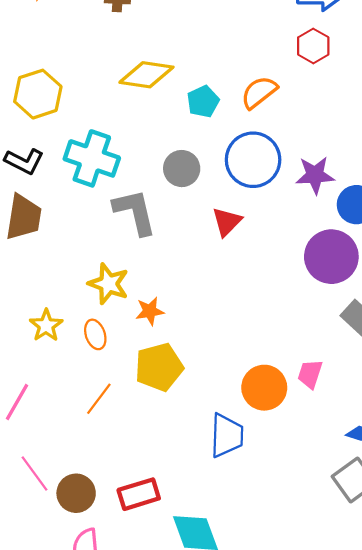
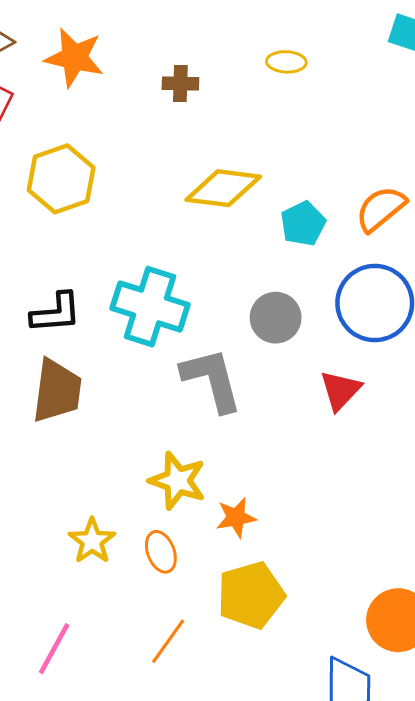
yellow hexagon: (38, 94) -> (61, 179), moved
black L-shape: (24, 161) -> (56, 313), turned -30

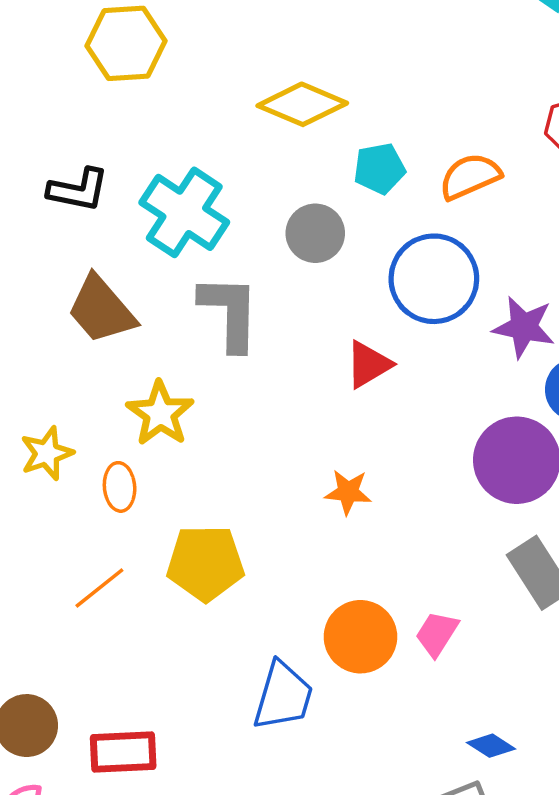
gray circle: (276, 318) -> (315, 233), moved
brown trapezoid: (57, 391) -> (101, 310), moved, turned 116
orange star: (236, 517) -> (348, 492), moved

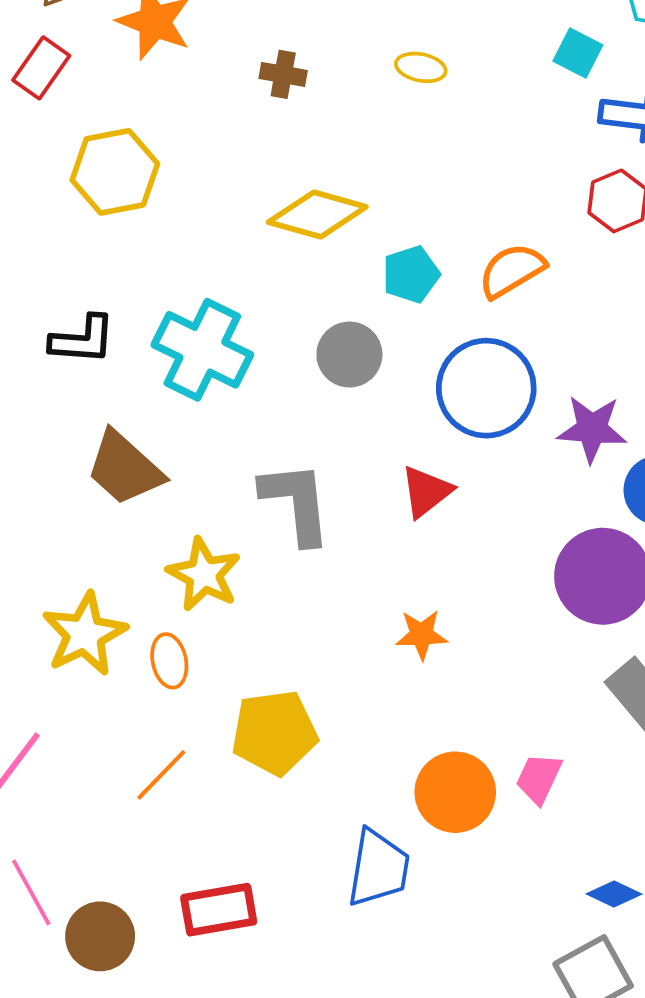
gray L-shape: (230, 312) -> (296, 503), moved
yellow star: (47, 453) -> (85, 634), size x1.4
red rectangle: (123, 752) -> (219, 910), moved

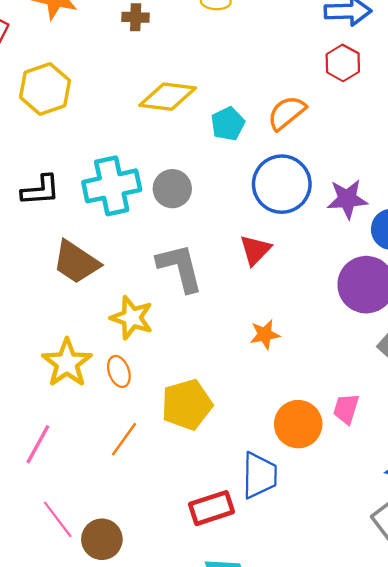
cyan cross: (202, 350) -> (112, 186), turned -30
gray circle: (349, 355) -> (172, 189), moved
red rectangle: (219, 910) -> (211, 508), moved

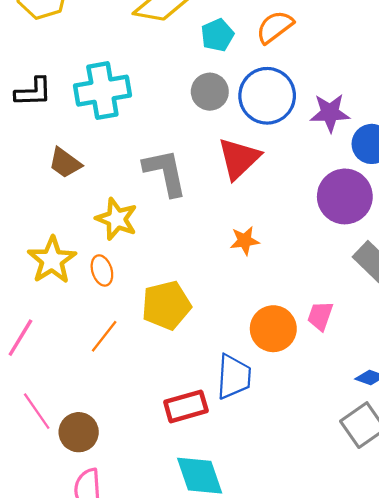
gray circle: (172, 189) -> (210, 92), moved
red triangle: (255, 250) -> (239, 158), size x1.4
brown trapezoid: (76, 262) -> (65, 163), size x0.7

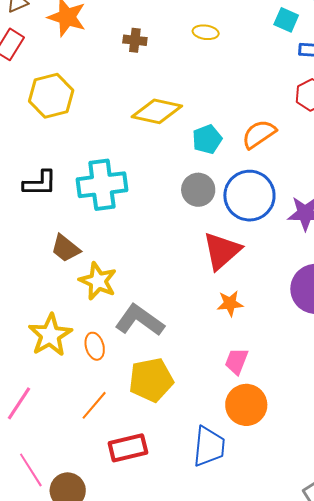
gray L-shape: (165, 172) -> (140, 320), moved, turned -45
yellow star: (117, 219) -> (98, 281), moved
orange star: (245, 241) -> (230, 303), moved
pink trapezoid: (320, 316) -> (236, 361), moved
red rectangle: (186, 406) -> (128, 448), moved

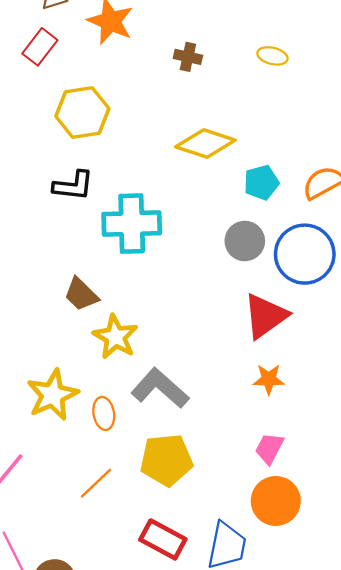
black L-shape: (40, 183) -> (73, 186), moved
red rectangle: (128, 448) -> (163, 539), moved, turned 36

